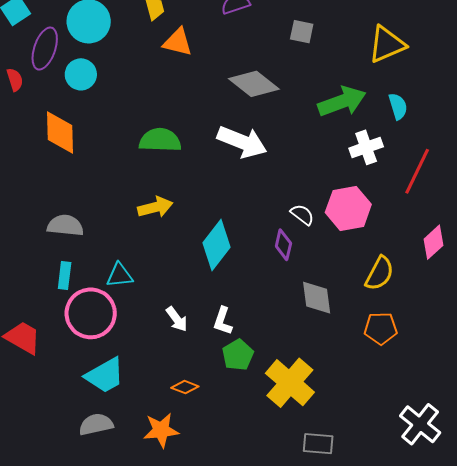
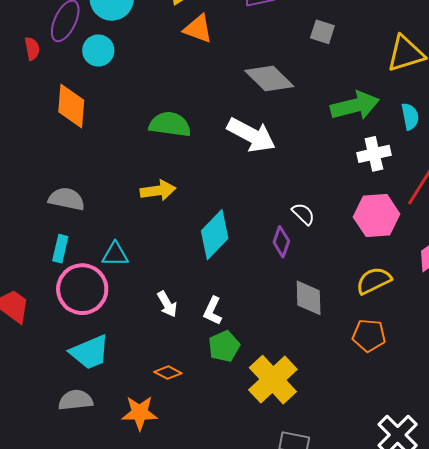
pink hexagon: (348, 208) -> (377, 215), moved
yellow semicircle: (380, 273) -> (374, 281), turned -150

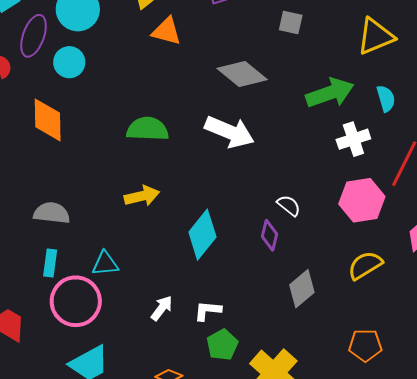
gray diamond: (309, 298) -> (302, 289), turned 57
white arrow: (167, 304) -> (162, 308), turned -108
white L-shape: (213, 311) -> (208, 311), turned 76
orange pentagon: (369, 335) -> (365, 345), moved

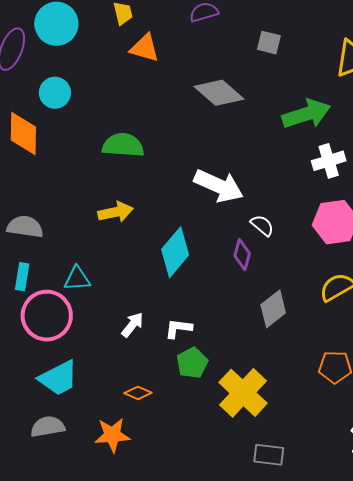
cyan circle: (69, 62) -> (55, 93), moved
white arrow: (230, 132) -> (219, 186), moved

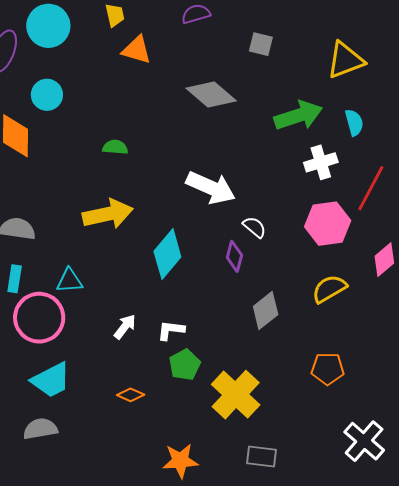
green semicircle: (123, 145) -> (115, 147), size x0.6
yellow arrow: (116, 212) -> (108, 214), size x1.4
orange star: (112, 435) -> (180, 461), moved

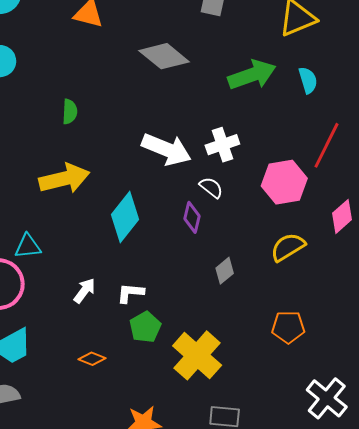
green semicircle: (115, 147) -> (70, 112), turned 90
white cross: (321, 162) -> (222, 145), moved
gray diamond: (266, 311) -> (225, 271), size x0.7

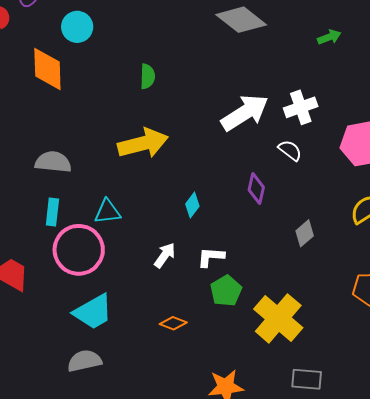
green arrow: (252, 75) -> (329, 37), size x0.5
white arrow: (166, 149) -> (245, 113), turned -54
cyan diamond: (125, 217) -> (192, 205), moved, size x0.5
purple diamond: (192, 217) -> (256, 189), moved

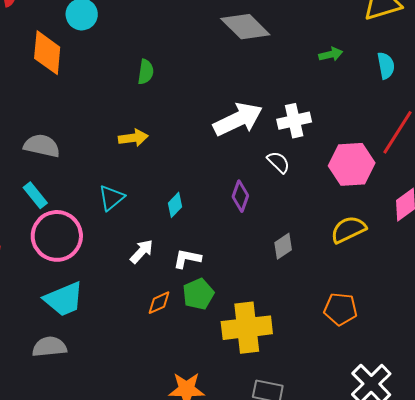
yellow arrow: (143, 143) -> (133, 138), size x0.6
cyan rectangle: (52, 212) -> (35, 195), turned -52
cyan triangle: (107, 212) -> (111, 198), moved, turned -40
yellow cross: (278, 318) -> (247, 328), turned 36
orange diamond: (173, 323) -> (159, 303), moved, turned -52

